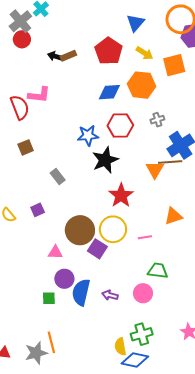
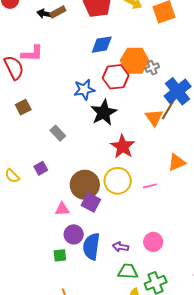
orange hexagon: (142, 85) -> (135, 61), moved
brown line: (170, 162) -> (169, 109), turned -50
purple square: (97, 249) -> (91, 202), moved
green trapezoid: (158, 271) -> (128, 271), moved

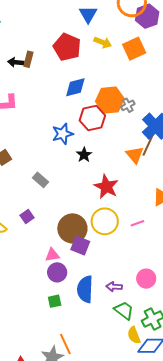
brown rectangle: (58, 12) -> (28, 59), turned -42
black star: (104, 113) -> (84, 155), size x0.6
purple circle: (74, 234) -> (57, 272), moved
green trapezoid: (128, 271) -> (124, 310), turned 40

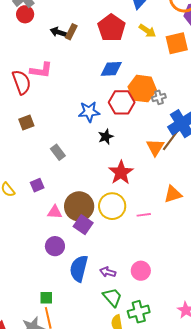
pink triangle: (52, 255) -> (55, 212), moved
green square: (55, 301) -> (46, 298), moved

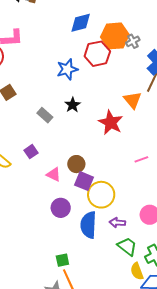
black star: (106, 137) -> (73, 105), moved
orange triangle: (155, 147) -> (133, 100), moved
brown circle: (79, 206) -> (76, 164), size x0.6
yellow circle: (112, 206) -> (101, 195), moved
pink triangle: (55, 212) -> (54, 174), turned 35

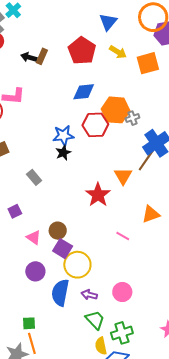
black star: (73, 105) -> (63, 153), moved
pink line: (141, 159) -> (123, 236), turned 40

